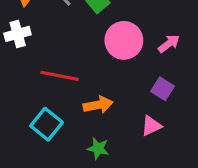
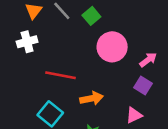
pink arrow: (169, 44) -> (148, 60), moved

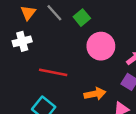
orange arrow: (91, 98) -> (95, 94), moved

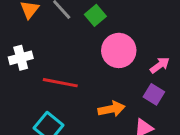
white cross: (22, 41) -> (21, 58), moved

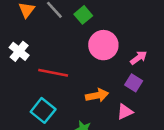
white cross: (21, 58) -> (19, 51), turned -36

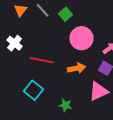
orange arrow: (97, 95) -> (76, 68), moved
pink triangle: (125, 112) -> (98, 91), size x1.5

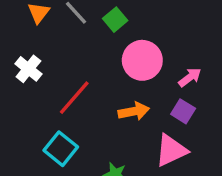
red line: (42, 60) -> (74, 98), turned -60

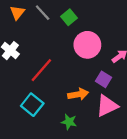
orange arrow: (134, 111) -> (78, 94), moved
purple square: (183, 111) -> (103, 79), moved

